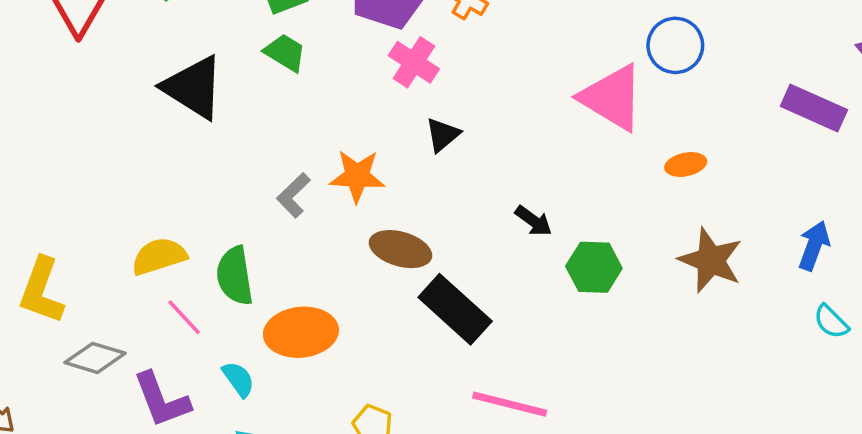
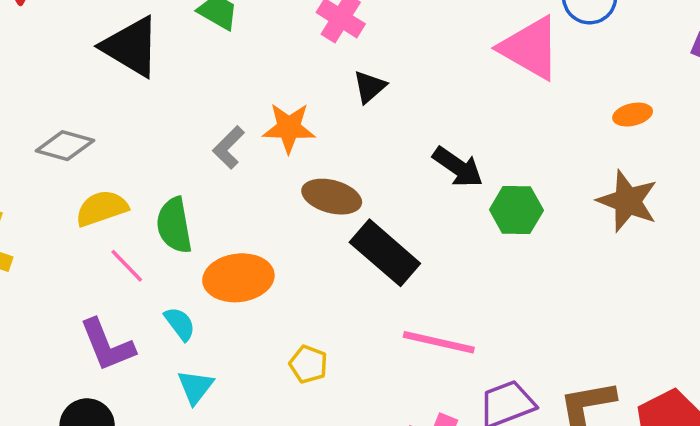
orange ellipse: (686, 164) -> (633, 115), moved
black arrow: (533, 221) -> (458, 167), size x1.4
gray diamond: (95, 358) -> (65, 146), moved

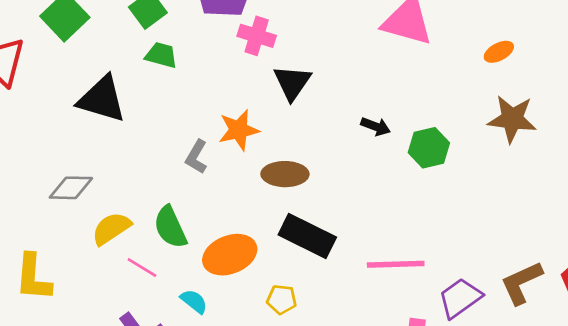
black triangle: (370, 87) -> (292, 83), size x1.4
black arrow: (458, 167) -> (376, 126), size x0.7
black rectangle: (385, 253) -> (307, 236), moved
yellow pentagon: (308, 364) -> (282, 299), moved

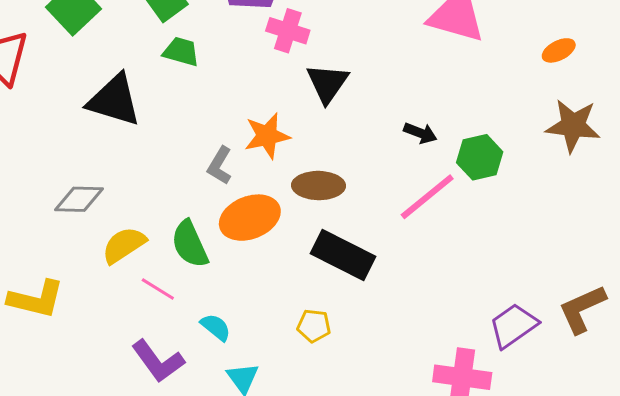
orange ellipse: (230, 255) -> (250, 218), moved
pink line: (396, 264) -> (427, 197), moved, turned -38
yellow L-shape: (33, 277) -> (36, 299), turned -81

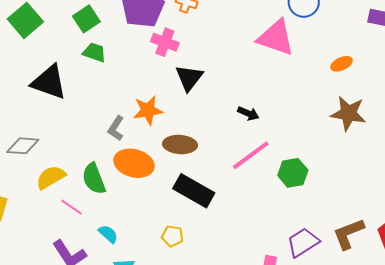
green hexagon: (480, 157) -> (293, 173), moved
orange ellipse: (250, 218) -> (134, 163), turned 33

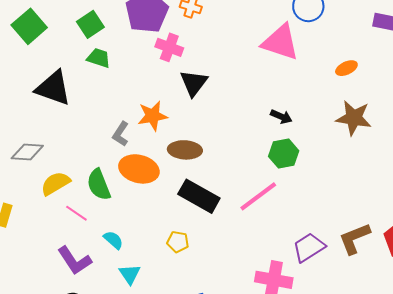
black arrow: (248, 113) -> (281, 117), moved
pink line: (251, 155) -> (258, 196), moved
green hexagon: (293, 173) -> (284, 154), moved

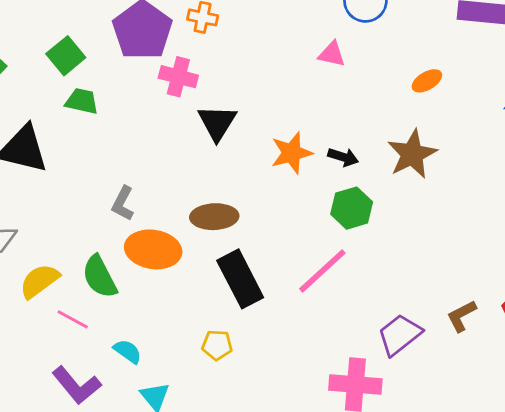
pink triangle: (280, 42) -> (332, 54), size x0.5
orange star: (153, 116) -> (292, 153), moved
brown star: (354, 118) -> (412, 154), moved, turned -30
black rectangle: (199, 196) -> (240, 279), turned 39
brown L-shape: (354, 238) -> (462, 316), size x0.7

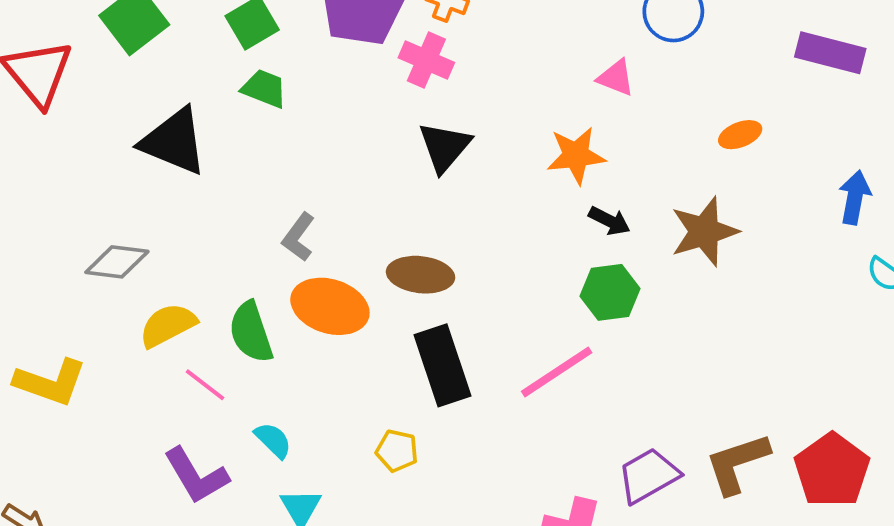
pink cross: (178, 77) -> (426, 60), moved
orange star: (292, 153) -> (576, 155), moved
brown L-shape: (462, 316) -> (737, 463), size x1.5

